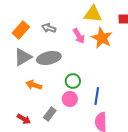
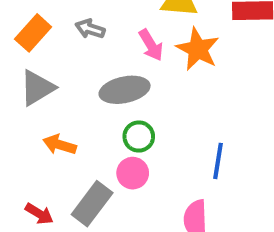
gray ellipse: (49, 58) -> (125, 90), moved
blue line: (97, 96) -> (218, 161), moved
gray rectangle: (50, 114) -> (92, 204), size x1.5

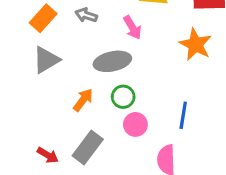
orange star: (198, 49) -> (195, 44), moved
orange arrow: (60, 145) -> (83, 100), moved, turned 110
pink circle: (133, 173) -> (135, 124), moved

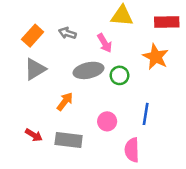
green circle: (123, 97) -> (120, 75), moved
gray rectangle: (88, 148) -> (69, 140), turned 60
red arrow: (48, 155) -> (34, 135), moved

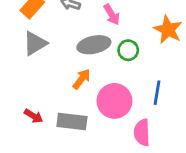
orange arrow: (65, 102) -> (82, 79), moved
pink circle: (107, 121) -> (114, 101), size x1.6

